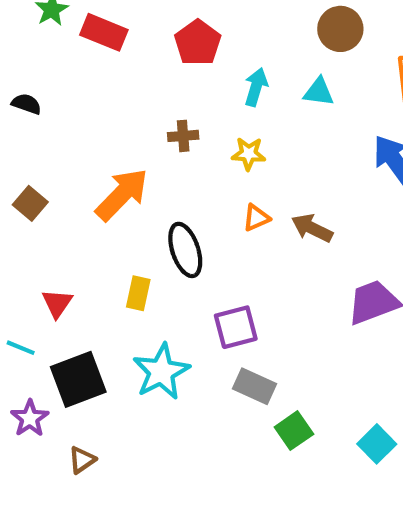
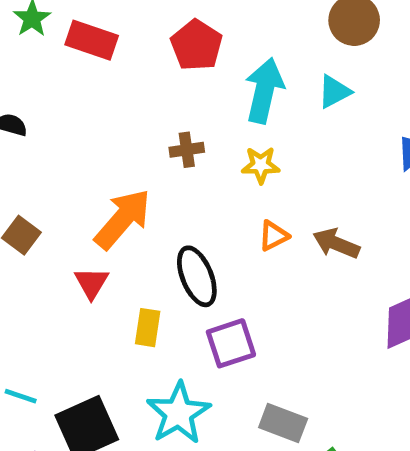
cyan arrow: (256, 87) -> (264, 91), size x1.5
cyan triangle: (319, 92) -> (334, 92), turned -32
red triangle: (57, 303) -> (91, 283), moved
purple square: (236, 327) -> (231, 343), moved

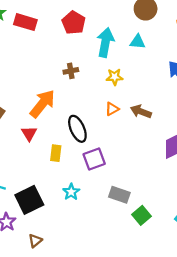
cyan triangle: (334, 92) -> (138, 42), turned 35
yellow star: (261, 165) -> (115, 77), moved
cyan star: (179, 413) -> (71, 192), size x0.6

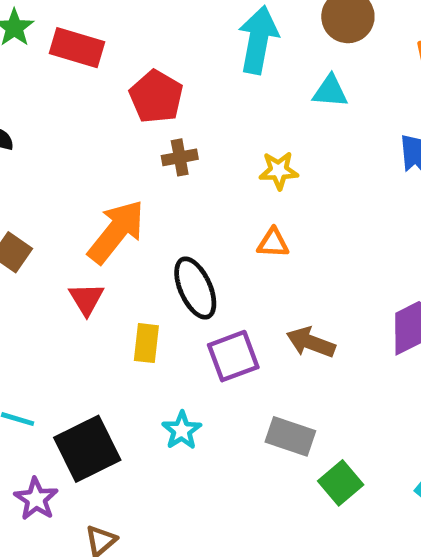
red pentagon: (74, 23) -> (156, 97), moved
cyan arrow: (105, 42) -> (258, 40), moved
orange triangle: (112, 109) -> (273, 243), turned 32
brown arrow: (141, 111) -> (311, 342), moved

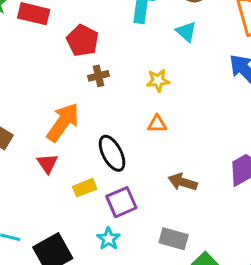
cyan triangle: (330, 91) -> (186, 32), turned 40
yellow rectangle: (146, 343) -> (85, 188), turned 65
purple square: (233, 356) -> (121, 202), moved

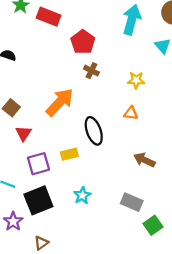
brown cross: (99, 76) -> (91, 71), turned 32
red triangle: (47, 163) -> (23, 133), moved
purple square: (121, 202) -> (38, 164), moved

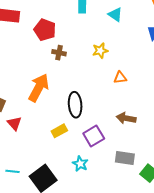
orange triangle: (131, 113) -> (120, 78), moved
black ellipse: (94, 131) -> (75, 105), turned 30
purple square: (38, 164) -> (94, 136), moved

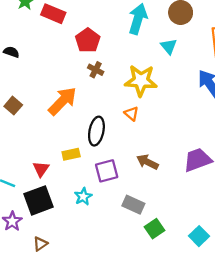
yellow star: (100, 51) -> (141, 81), size x1.8
orange triangle: (120, 78) -> (131, 114), moved, turned 32
red triangle: (14, 123) -> (41, 169), moved

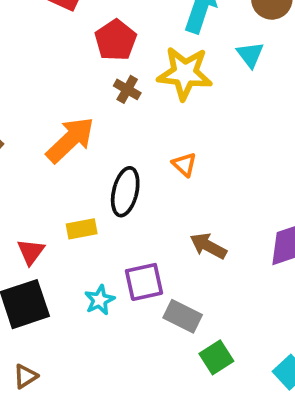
yellow star: (141, 81) -> (185, 73), moved
purple square: (107, 171) -> (144, 282), moved

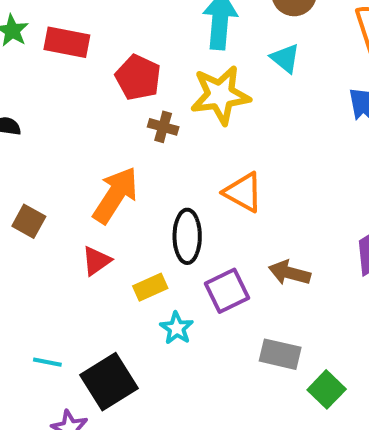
orange triangle: (184, 164) -> (243, 192), size x1.5
red triangle: (31, 252) -> (96, 261), moved, turned 32
purple square: (144, 282) -> (227, 291), moved
cyan star: (100, 300) -> (177, 328), moved

